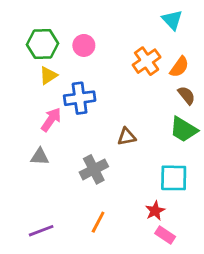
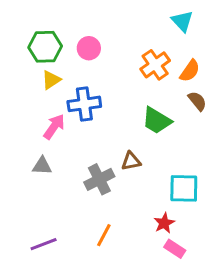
green trapezoid: (184, 130) -> (157, 121), moved
brown triangle: (127, 137) -> (131, 161), moved

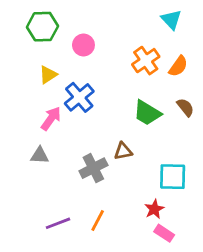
green hexagon: (45, 47) -> (42, 27), moved
brown semicircle: (197, 101) -> (185, 107), moved
blue cross: (84, 104) -> (79, 97), turned -32
purple line: (44, 244) -> (58, 223), moved

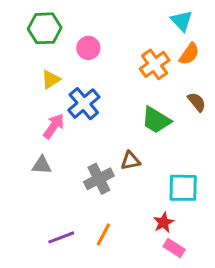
orange semicircle: (178, 66) -> (189, 54), moved
brown semicircle: (185, 107) -> (197, 102), moved

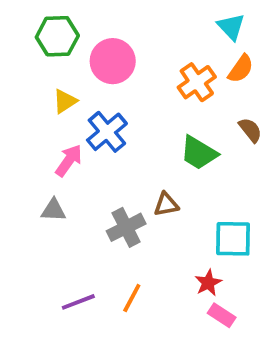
pink circle: (88, 48) -> (113, 61), size x1.5

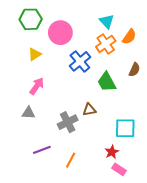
cyan triangle: (231, 27) -> (107, 21), moved
brown semicircle: (250, 130) -> (134, 70), turned 64
blue cross: (107, 132) -> (80, 61), moved
green trapezoid: (199, 153) -> (107, 82), turned 30
purple line: (78, 302) -> (42, 150), moved

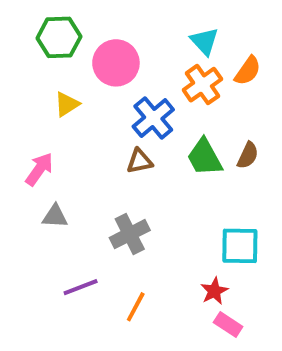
brown semicircle: (134, 70) -> (248, 155), moved
pink arrow: (37, 86) -> (39, 169), moved
brown triangle: (89, 110) -> (140, 161), moved

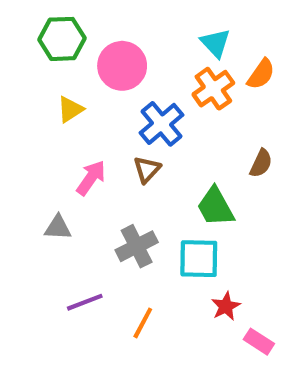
green trapezoid: (204, 157) -> (215, 207), moved
brown triangle: (140, 161) -> (147, 169), turned -36
pink arrow: (39, 169) -> (91, 178), moved
cyan square: (240, 246) -> (199, 259), moved
pink rectangle: (228, 324) -> (259, 342), moved

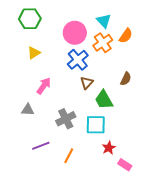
pink circle: (122, 66) -> (75, 33), moved
brown triangle: (147, 169) -> (87, 83), moved

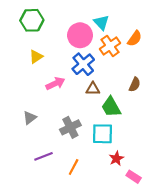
cyan triangle: (104, 21) -> (101, 22), moved
brown triangle: (87, 83) -> (93, 89), turned 48
pink arrow: (44, 86) -> (55, 83), moved, turned 30
gray triangle: (28, 110) -> (30, 118), turned -40

